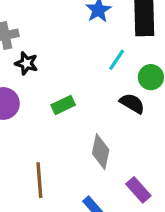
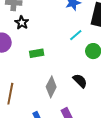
black semicircle: (132, 103) -> (80, 81), moved

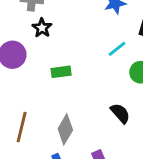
gray diamond: (51, 87) -> (65, 129), moved

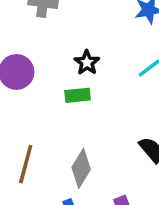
black star: (42, 28) -> (87, 63), moved

